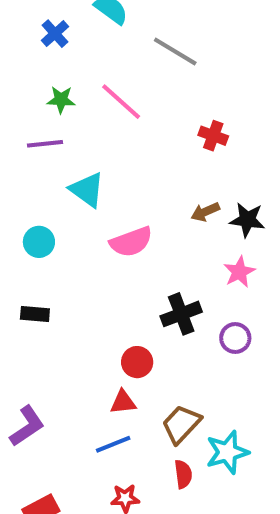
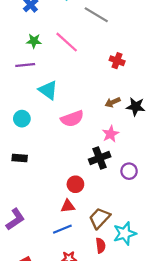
pink star: (239, 272) -> (110, 134), moved

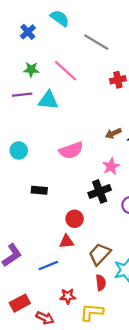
red cross: (117, 61) -> (118, 80), moved, turned -32
cyan triangle: (48, 90) -> (48, 100), moved, turned -30
black rectangle: (20, 158) -> (39, 190), moved
blue line: (62, 229) -> (48, 265), moved

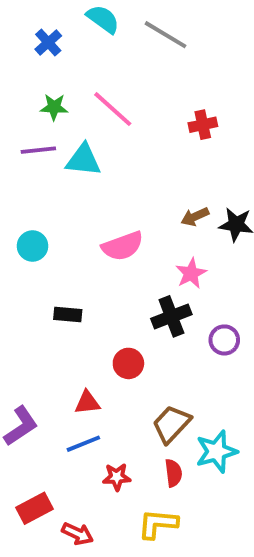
gray line: (96, 42) -> (166, 35), moved
red triangle: (67, 242) -> (87, 403), moved
red star: (68, 296) -> (117, 477), moved

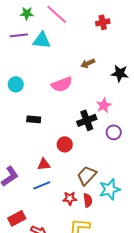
brown arrow: (195, 217) -> (88, 63), moved
pink star: (191, 273) -> (104, 105), moved
red star: (117, 477) -> (70, 198), moved

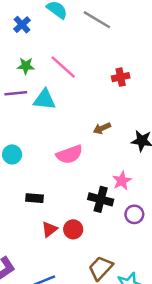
black cross: (87, 120) -> (101, 199), turned 36
red triangle: (44, 164) -> (49, 229), moved, turned -32

